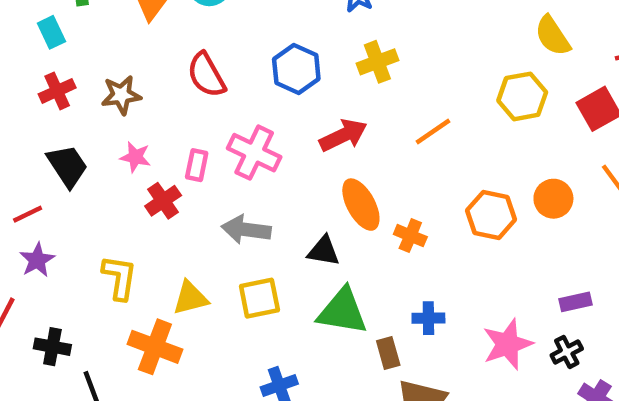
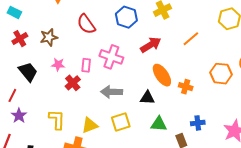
cyan rectangle: (51, 32) -> (14, 12), turned -32
red line: (28, 214) -> (12, 95), turned -32
green triangle: (342, 311) -> (159, 124), size x0.7

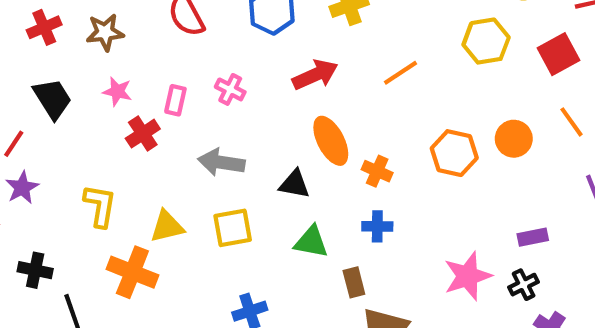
pink cross: (111, 57) -> (230, 89), size x0.6
blue cross: (198, 123) -> (377, 226), moved

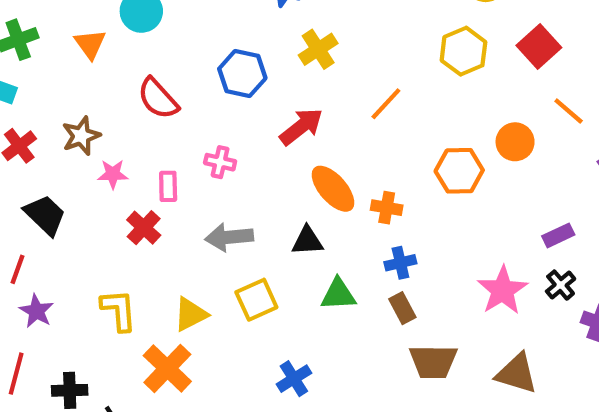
pink star: (117, 91) -> (113, 174), moved
orange cross: (132, 272) -> (167, 368), turned 36
brown rectangle: (354, 282) -> (402, 308), moved

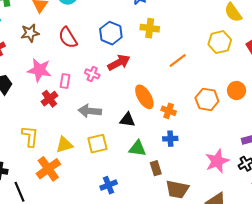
yellow cross: (318, 49) -> (150, 28), turned 30
red arrow: (301, 127) -> (119, 63), moved
brown star: (81, 136) -> (30, 33), moved
pink star: (113, 174) -> (39, 70), size x1.6
brown rectangle: (402, 308) -> (156, 168), moved

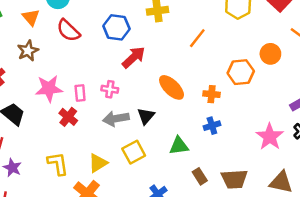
red semicircle: (68, 38) -> (68, 31), moved
pink cross: (92, 74) -> (110, 89), moved
orange cross: (169, 111) -> (212, 94), moved
black triangle: (127, 120) -> (146, 116), moved, turned -42
brown rectangle: (156, 168) -> (200, 176), moved

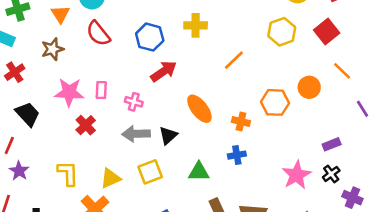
pink rectangle: (80, 93) -> (101, 90), moved

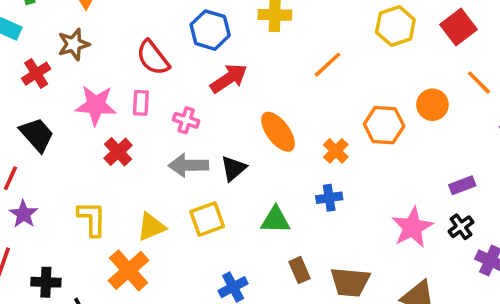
red semicircle: (98, 34) -> (153, 58), moved
red cross: (15, 72) -> (36, 74), moved
orange cross: (241, 122) -> (336, 151), turned 30

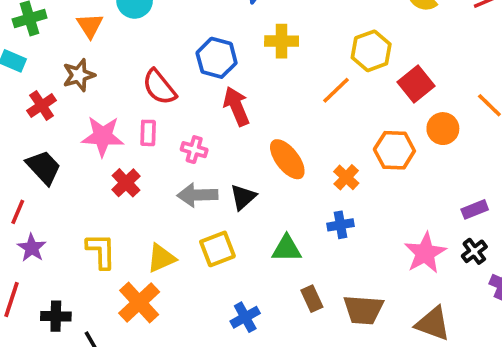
yellow hexagon: (395, 26) -> (371, 51), moved
red square: (458, 27) -> (416, 84), moved
red arrow: (229, 78) -> (236, 106), turned -78

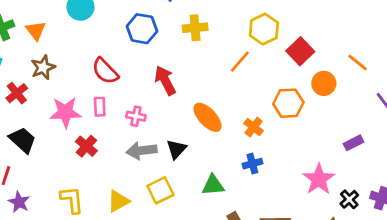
orange triangle: (90, 26) -> (36, 31), moved
blue hexagon: (217, 58) -> (142, 29), moved
black cross: (474, 251) -> (349, 199), moved

